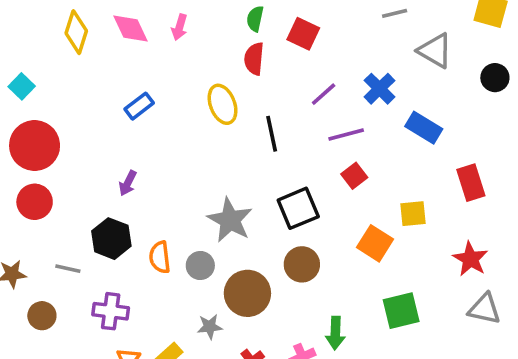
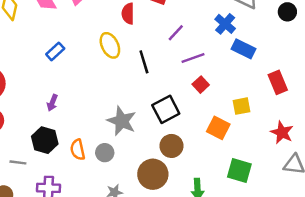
blue cross: (379, 89) -> (225, 24), moved
brown circle: (247, 293) -> (153, 174), moved
green square: (401, 311) -> (239, 171), turned 35

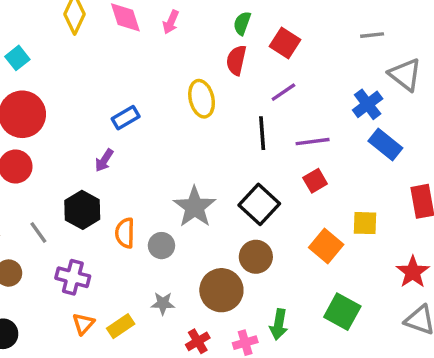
purple line: (176, 33) -> (283, 92), moved
blue rectangle: (55, 51) -> (126, 118), moved
black line: (144, 62) -> (262, 133), moved
black square: (166, 109) -> (259, 204), turned -32
gray line: (18, 162) -> (38, 232), turned 35

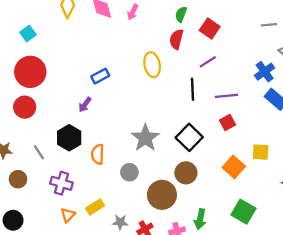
gray circle: (161, 246) -> (129, 172), moved
gray star: (163, 303) -> (120, 222), moved
yellow rectangle: (121, 326) -> (95, 207), moved

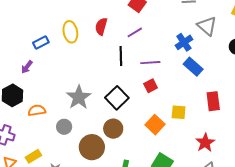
red semicircle: (176, 39) -> (101, 26), moved
yellow ellipse: (152, 65) -> (70, 32), moved
orange semicircle: (98, 154) -> (37, 110), turned 78

